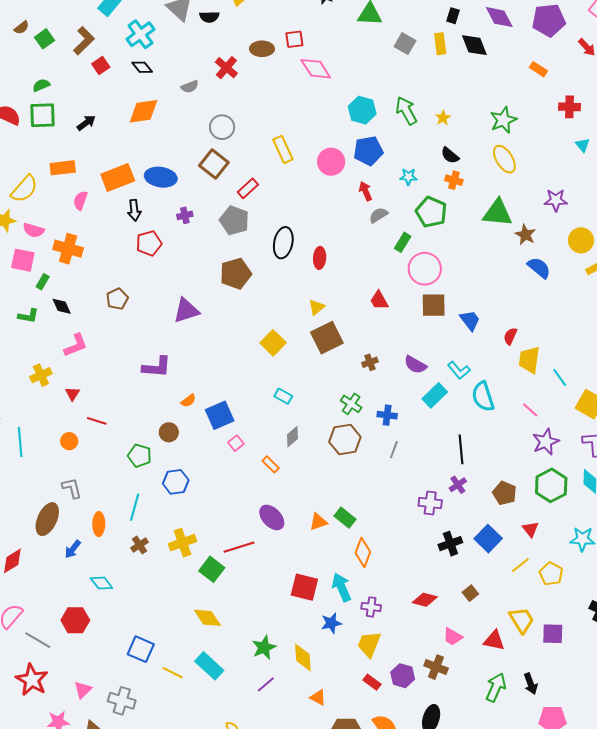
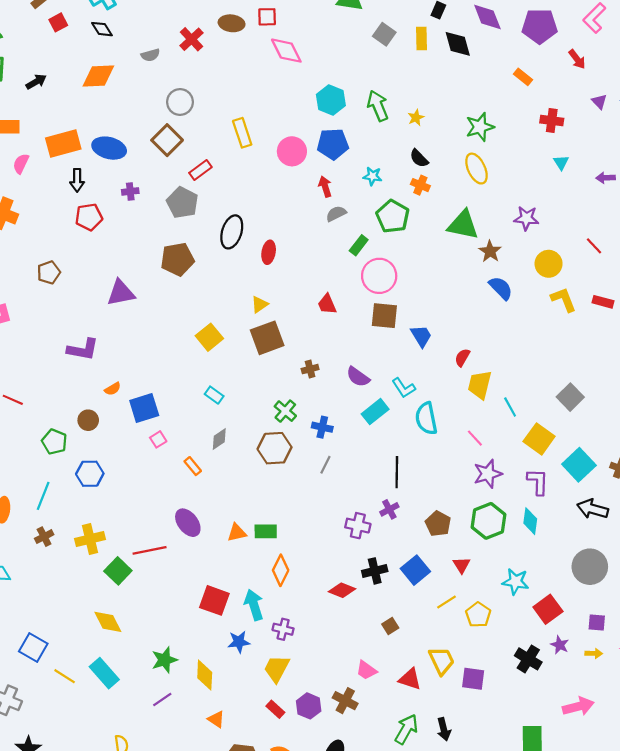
green rectangle: (345, 518) -> (266, 531), turned -45
red diamond: (425, 600) -> (342, 590), moved

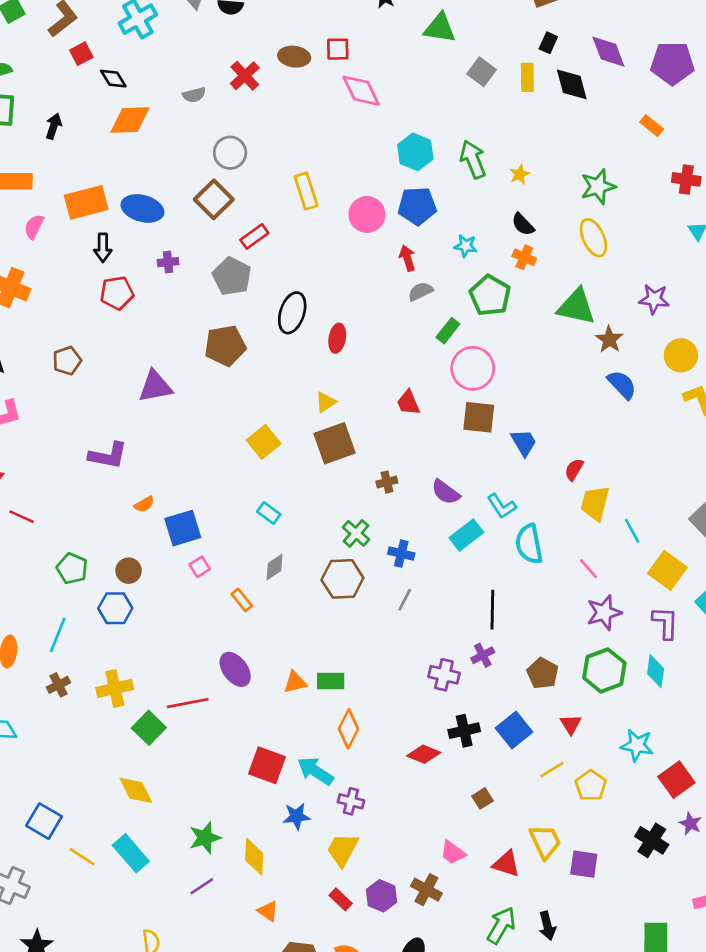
black diamond: (102, 29) -> (113, 79), moved
black arrow: (36, 82) -> (54, 126), turned -42
brown circle: (88, 420) -> (129, 571), moved
cyan arrow: (254, 605) -> (315, 771), turned -40

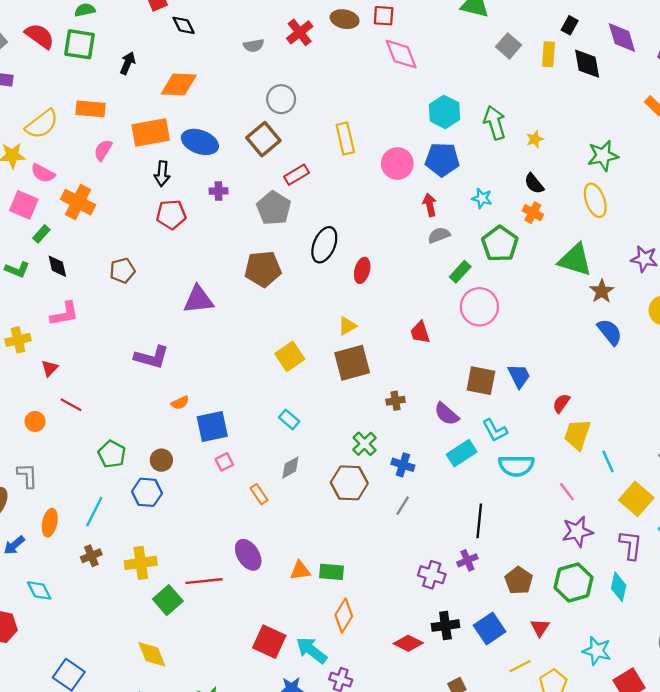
orange diamond: (130, 120) -> (179, 84), moved
brown square: (479, 417) -> (481, 381), moved
cyan semicircle: (529, 544) -> (516, 466), turned -84

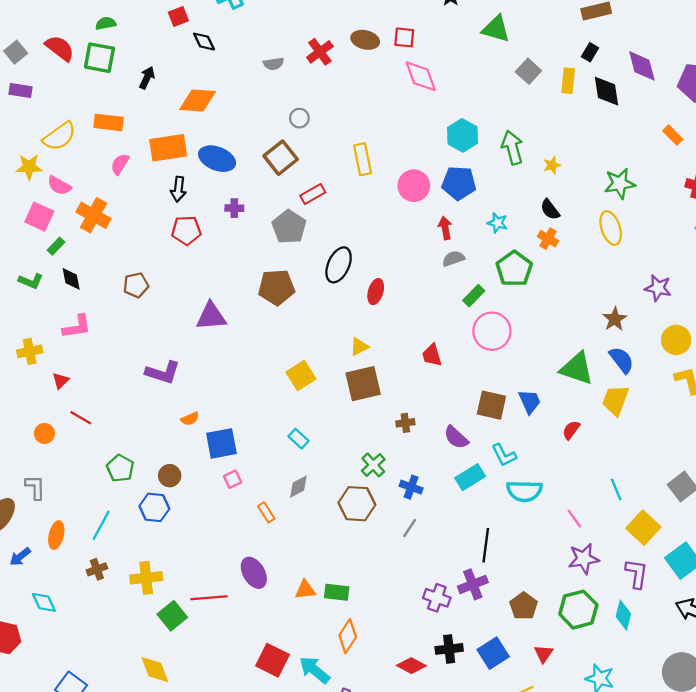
gray circle: (281, 99) -> (299, 118), size x0.7
green triangle: (575, 260) -> (577, 369), moved
yellow trapezoid: (577, 434) -> (615, 400), moved
purple cross: (467, 560) -> (473, 584), size x1.4

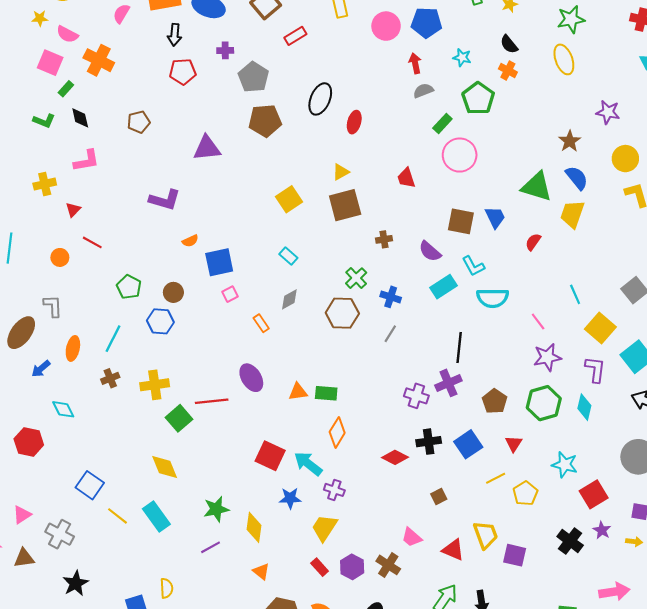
yellow star: (29, 167) -> (40, 18), size x0.7
gray pentagon: (289, 227) -> (253, 77), moved

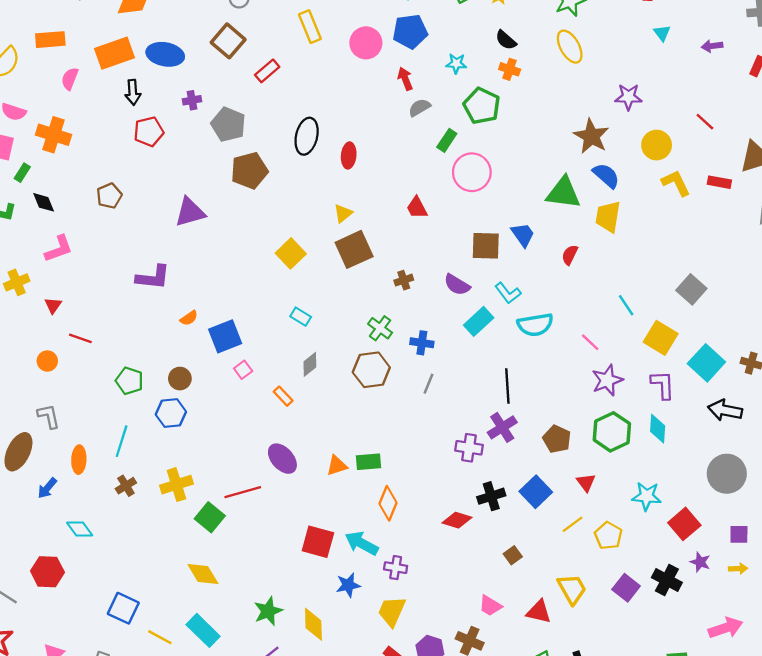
brown star: (570, 141) -> (591, 136), size x1.4
purple square: (515, 555) -> (626, 588), moved, turned 35

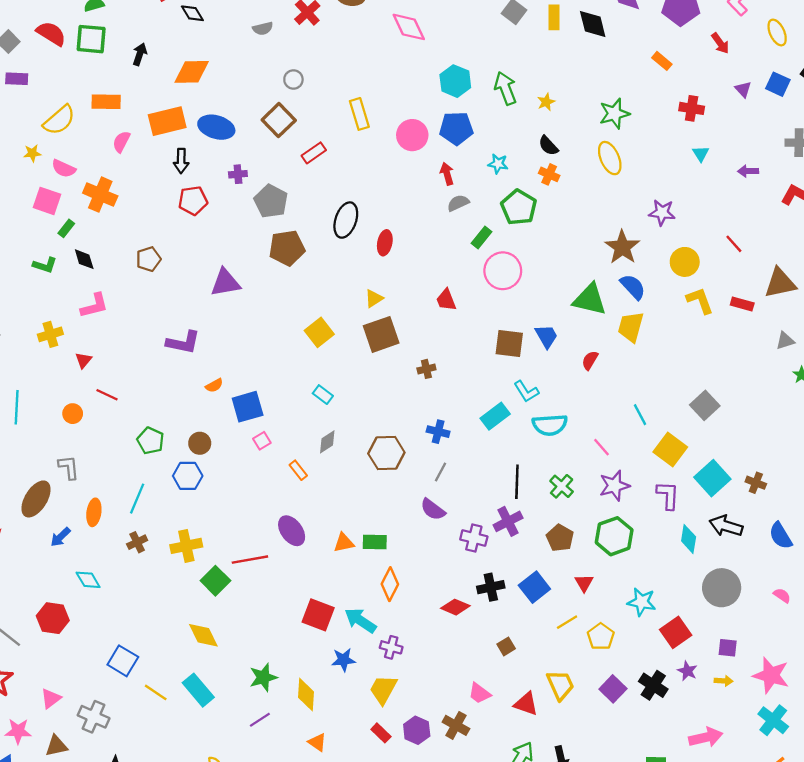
purple semicircle: (457, 285) -> (433, 509), moved
green cross: (380, 328) -> (562, 486), moved
cyan diamond: (658, 429) -> (689, 539), moved

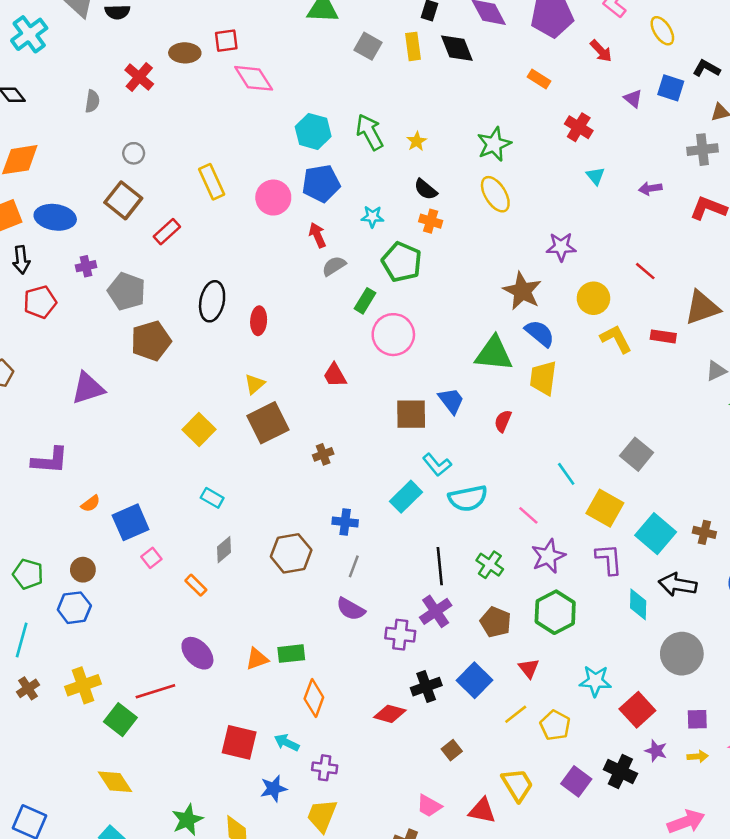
gray semicircle: (263, 28) -> (92, 101), turned -60
red cross: (692, 108) -> (579, 127), turned 30
cyan arrow: (360, 620) -> (287, 743), size x0.7

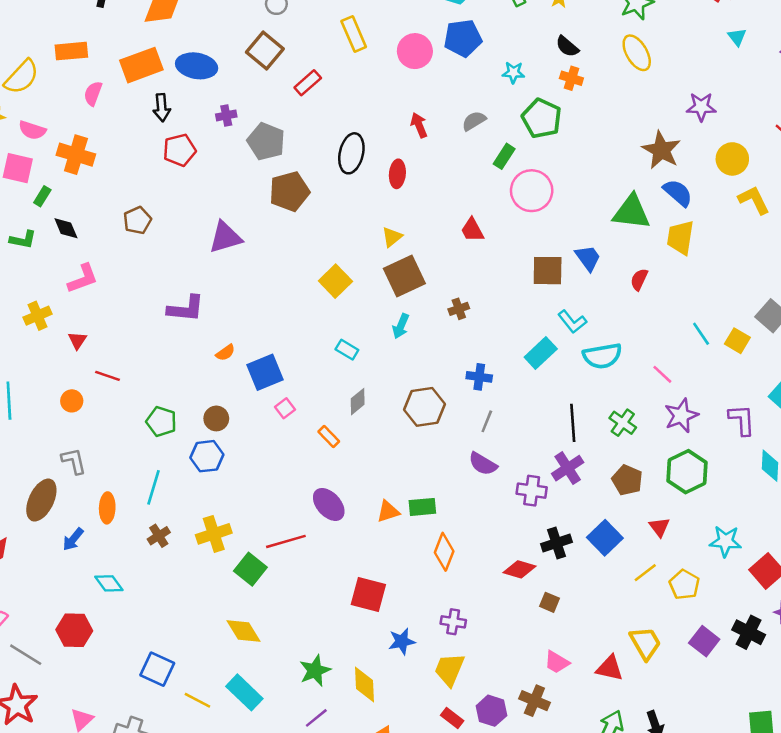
red arrow: (317, 235) -> (419, 125), moved
yellow square: (605, 508) -> (737, 341), moved, size x0.7
cyan arrow: (287, 743) -> (401, 326), moved, turned -95
brown square: (452, 750) -> (550, 602), moved, turned -30

